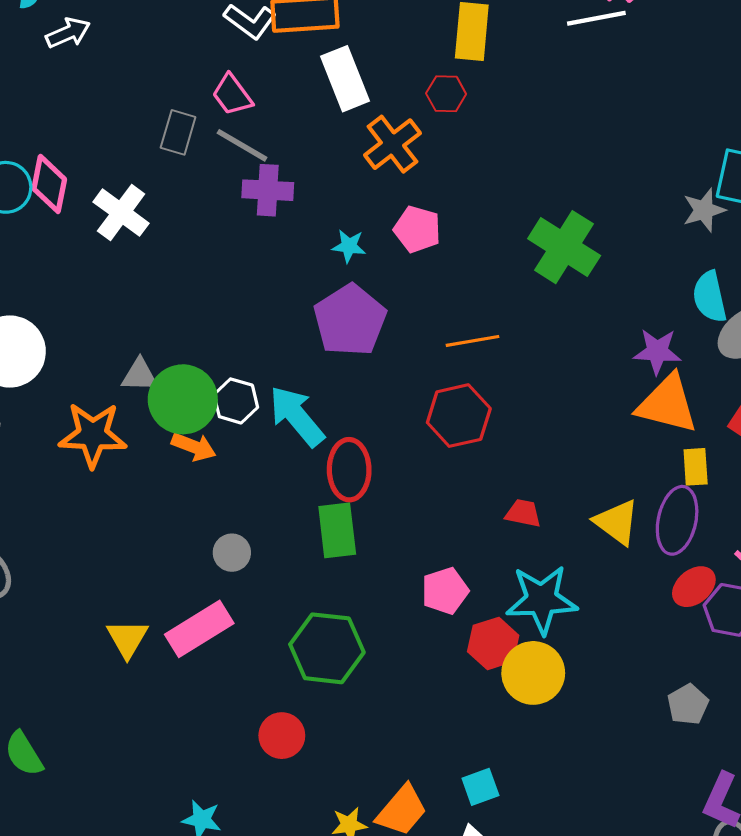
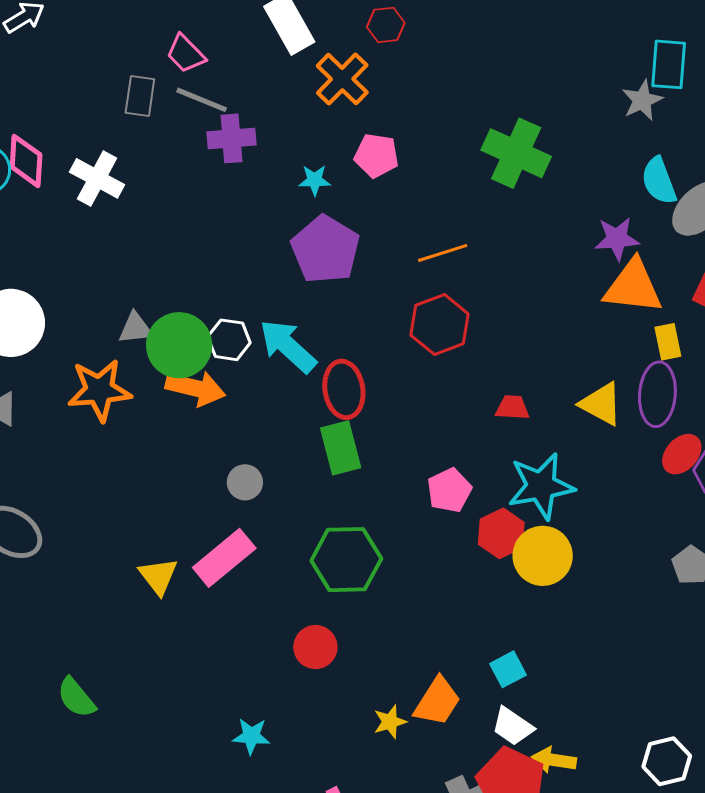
orange arrow: (194, 447) -> (195, 388), size x1.4

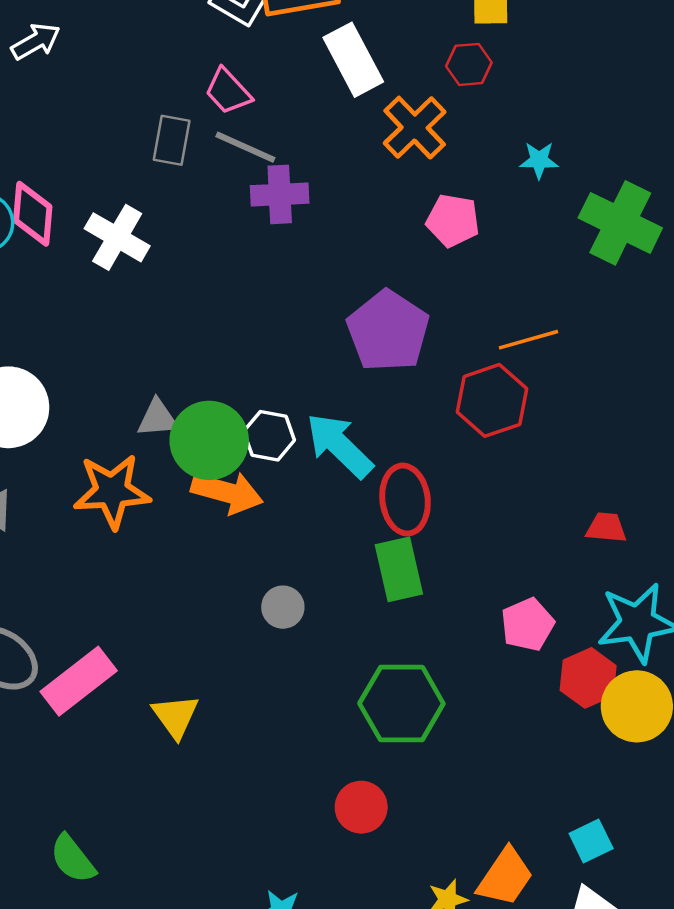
cyan star: (315, 180) -> (539, 160), moved
red hexagon: (440, 325) -> (492, 400), moved
pink rectangle: (224, 558) -> (79, 681), moved

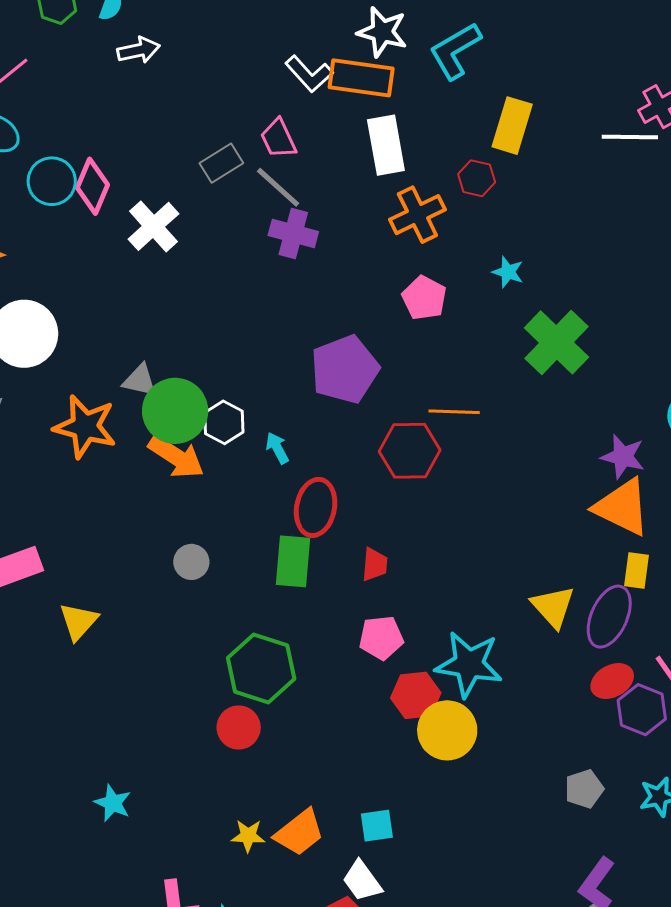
gray rectangle: (172, 140) -> (221, 163), turned 30
cyan arrow: (339, 446) -> (277, 448), size x0.5
red trapezoid: (606, 528) -> (375, 564), moved, turned 72
red circle: (361, 807) -> (239, 727), moved

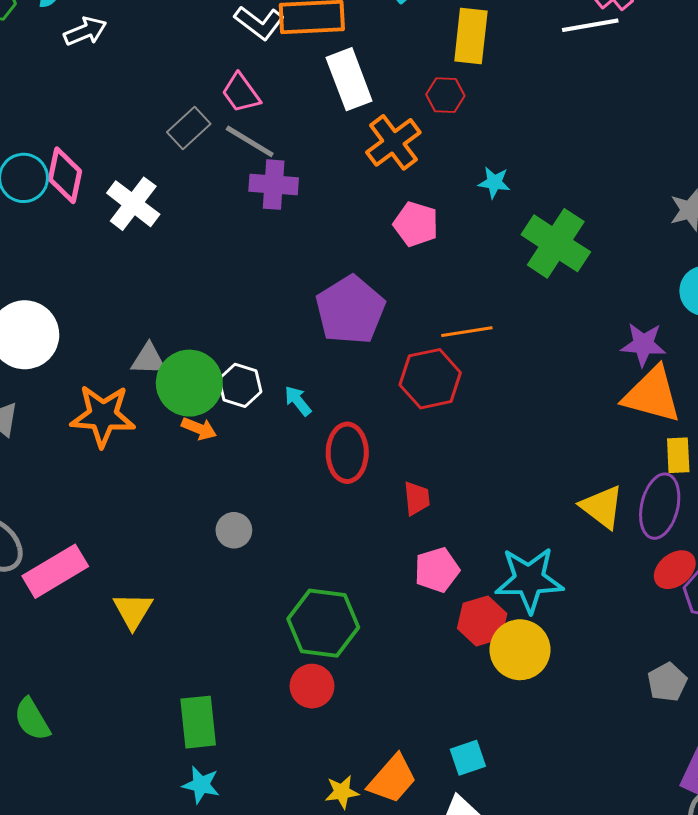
orange arrow: (176, 457) -> (199, 429), size x0.6
green rectangle: (293, 561) -> (198, 722), moved

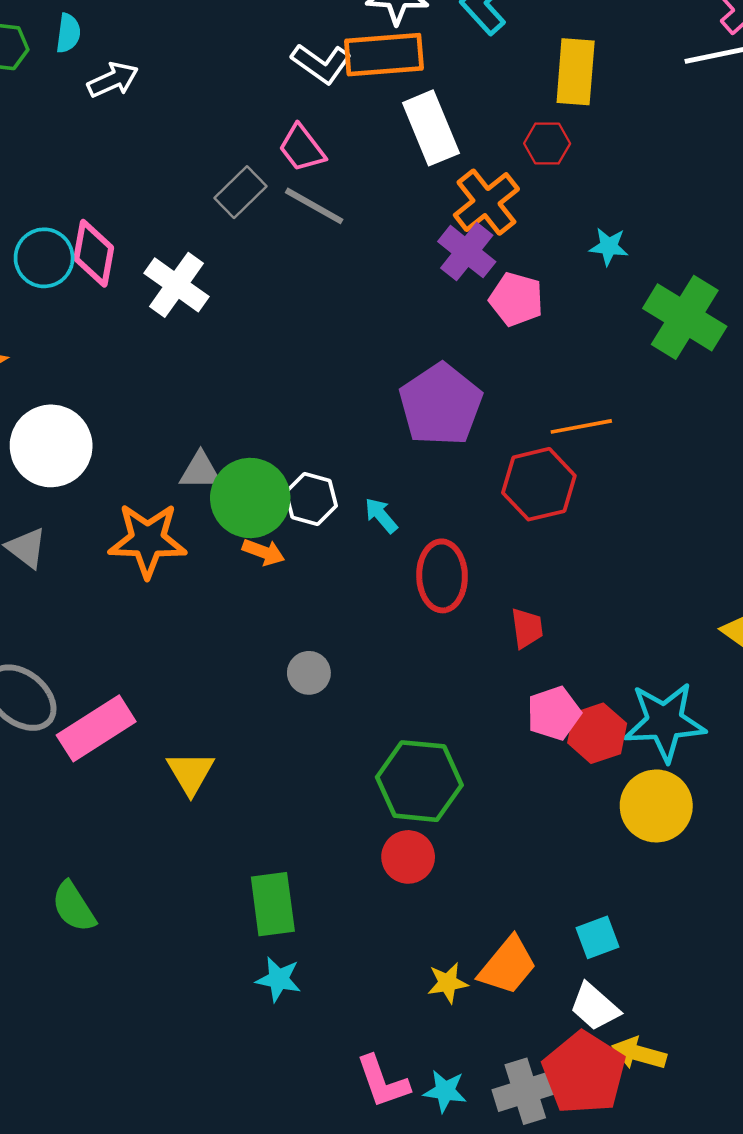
purple cross: (274, 185) -> (467, 252), moved, turned 36
red hexagon: (482, 621) -> (597, 733), moved

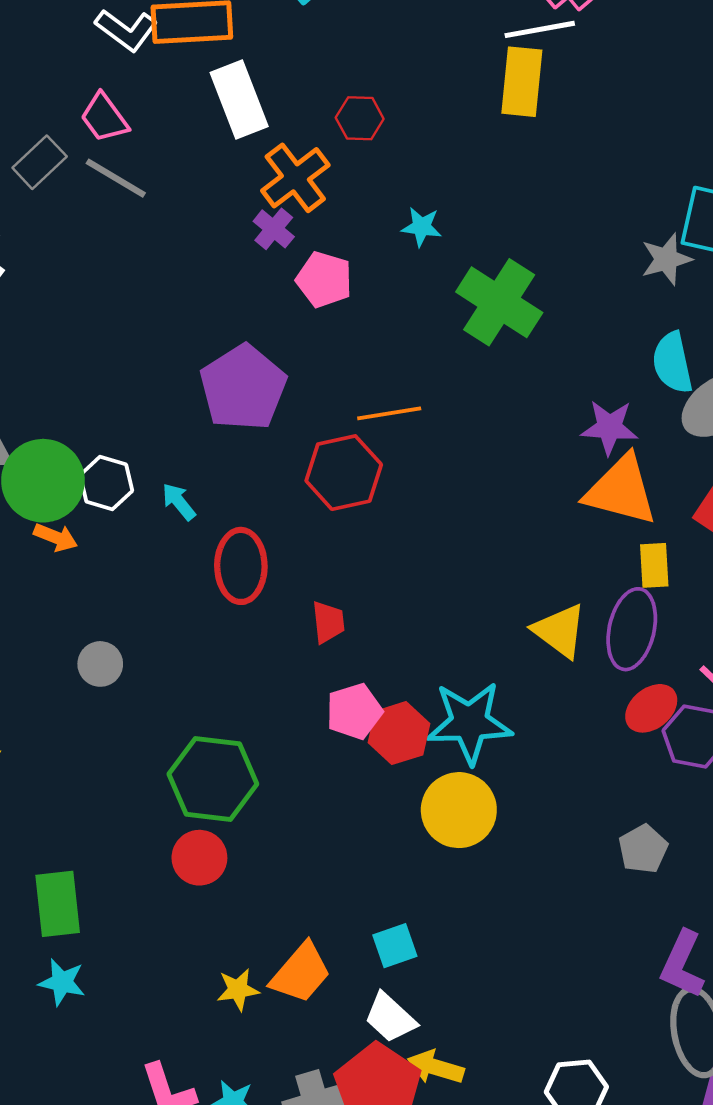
yellow rectangle: (576, 72) -> (522, 82), moved
purple cross: (467, 252) -> (274, 229), size x0.7

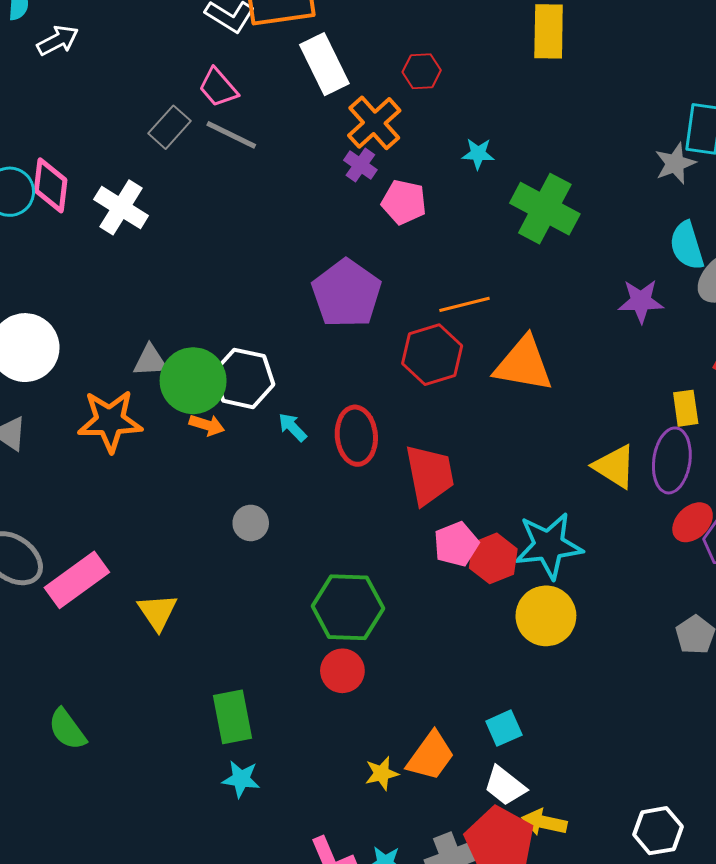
white hexagon: (106, 483) -> (244, 378), size x1.4
orange triangle: (621, 490) -> (524, 364), moved
cyan arrow: (179, 502) -> (292, 427), moved
red trapezoid: (328, 622) -> (430, 475), size x1.8

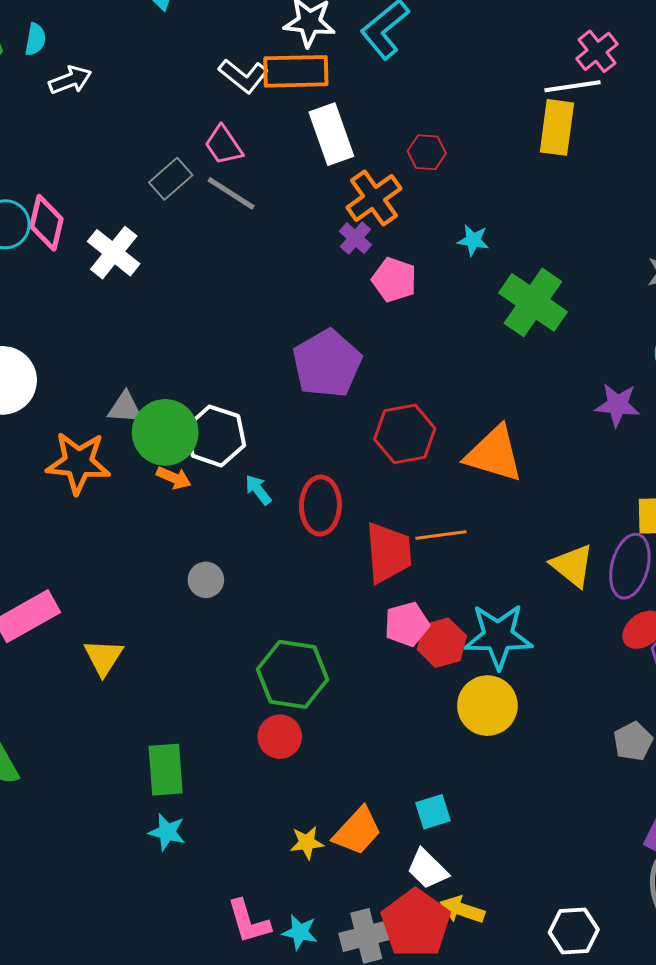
orange line: (464, 304) -> (441, 535), moved

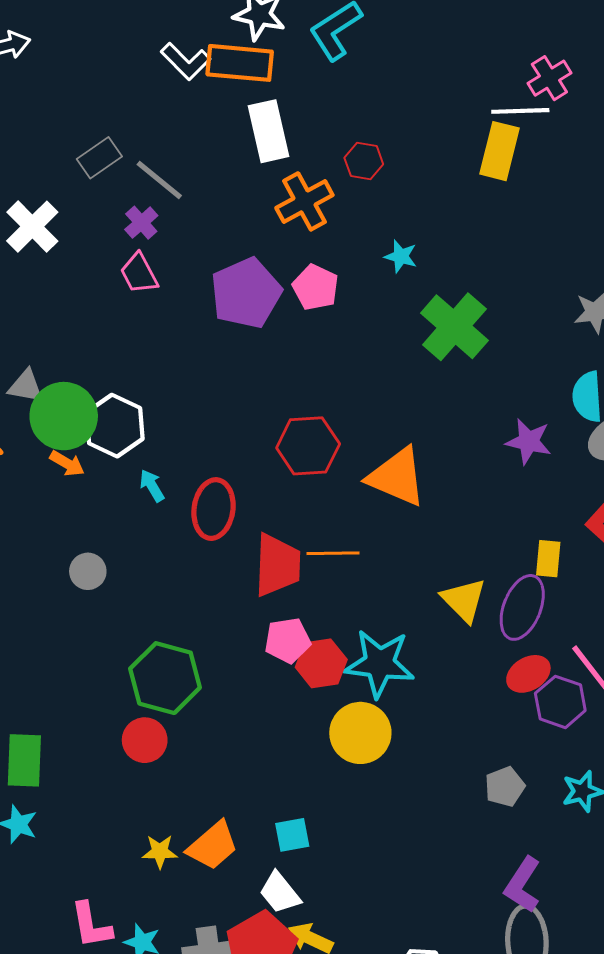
pink trapezoid: (224, 145) -> (139, 273), moved
purple cross: (355, 238) -> (141, 223), moved
purple pentagon: (327, 364) -> (246, 293), moved

